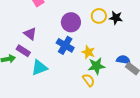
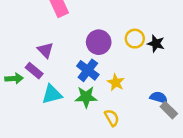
green star: (96, 66) -> (86, 97), moved

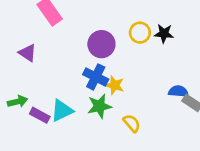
purple triangle: (45, 50) -> (28, 53), moved
purple rectangle: (34, 71) -> (40, 115), moved
yellow star: (116, 82) -> (115, 85), moved

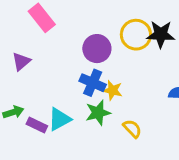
yellow circle: (140, 33) -> (136, 35), size x1.4
black star: (164, 33) -> (161, 34), size x1.4
purple triangle: (28, 53) -> (21, 61), turned 48

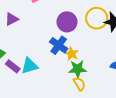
green star: (98, 113) -> (78, 69), moved

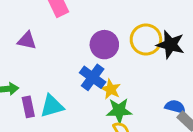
purple triangle: (12, 19) -> (27, 41), turned 40
purple rectangle: (13, 66) -> (28, 107), turned 40

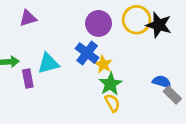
purple triangle: (27, 41) -> (28, 18), turned -30
cyan triangle: (52, 106) -> (48, 63), moved
green star: (119, 111) -> (110, 84), turned -30

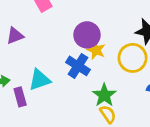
yellow circle: (137, 20) -> (133, 58), moved
yellow star: (103, 64) -> (96, 50), moved

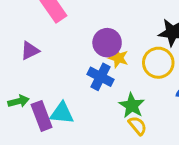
cyan triangle: (40, 80) -> (62, 113), moved, turned 30
purple rectangle: (20, 97) -> (42, 116), size x1.4

